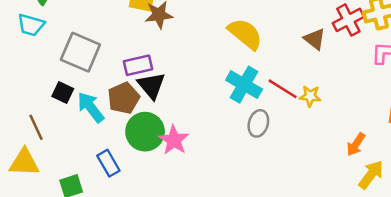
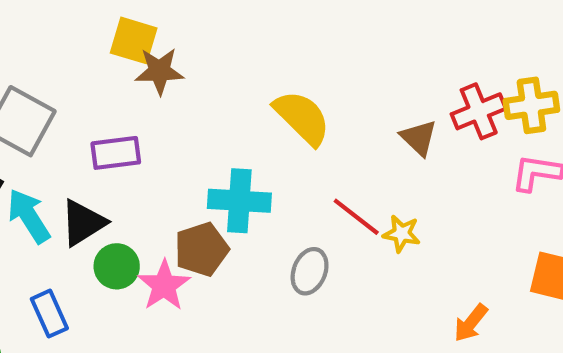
cyan cross: (244, 85) -> (239, 201), moved, turned -32
black triangle: (151, 86) -> (83, 223), moved, turned 32
brown pentagon: (124, 98) -> (201, 249), moved
green circle: (145, 132) -> (117, 266), size x0.7

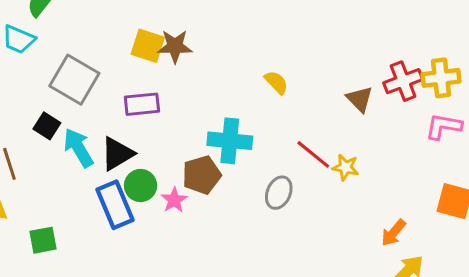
yellow square: (134, 40) -> (148, 46), moved
yellow semicircle: (302, 118) -> (276, 82), size x0.6
pink star: (164, 285) -> (174, 200), size x0.7
blue rectangle: (49, 314) -> (115, 205), moved, size x1.4

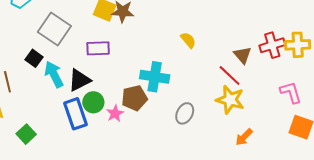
pink L-shape: (443, 126) -> (291, 92), moved, turned 60
red line: (313, 154) -> (230, 75), moved
yellow star: (345, 167) -> (230, 100), size x1.6
orange arrow: (393, 233) -> (244, 137), moved
green square: (43, 240) -> (26, 134), turned -36

